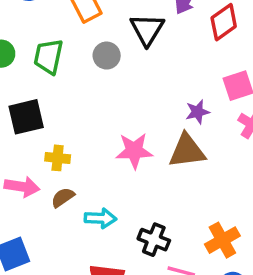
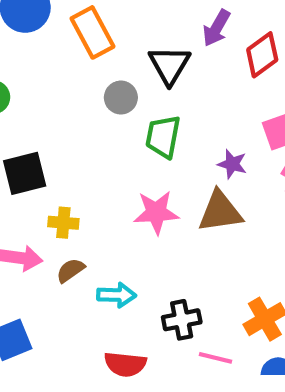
green trapezoid: (48, 56) -> (163, 137), moved
purple star: (198, 112) -> (232, 164), turned 30
black cross: (154, 240) -> (182, 320), turned -32

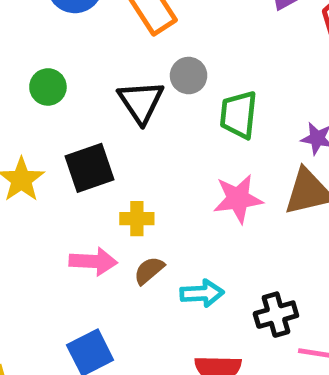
black triangle: (169, 65) -> (141, 102), moved

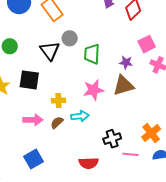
black square: (90, 168) -> (29, 80), turned 30
yellow cross: (137, 219) -> (59, 100), moved
cyan arrow: (202, 293) -> (80, 116), moved

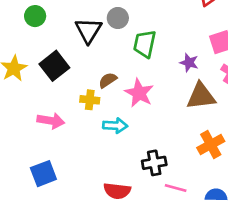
black square: (29, 80) -> (54, 66), turned 35
brown triangle: (123, 85) -> (201, 96), moved
pink star: (93, 90) -> (139, 93), turned 30
brown semicircle: (57, 123) -> (108, 80), moved
orange cross: (151, 133) -> (211, 145), moved

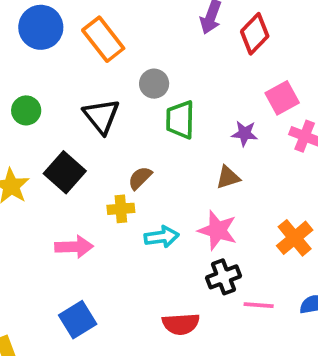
gray circle: (118, 18) -> (154, 84), moved
pink star: (139, 93) -> (217, 230), moved
brown triangle: (201, 96) -> (228, 177), moved, size x0.6

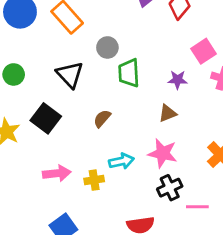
yellow cross: (121, 209) -> (94, 180), moved

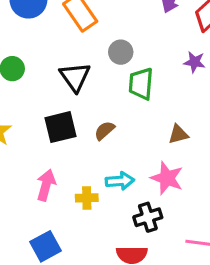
purple star: (178, 80) -> (194, 62), moved
black square: (46, 118) -> (61, 127), moved, turned 32
pink arrow: (57, 173) -> (46, 185), turned -76
black cross: (170, 188) -> (148, 217), moved

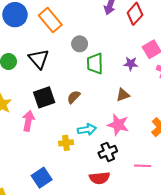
purple star: (194, 62) -> (131, 64), moved
black triangle: (75, 77) -> (39, 59), moved
pink arrow: (46, 185) -> (28, 121), moved

